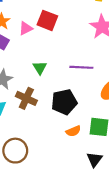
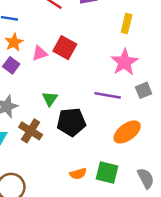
purple line: (81, 67) -> (108, 95), moved
black pentagon: (64, 102) -> (71, 122), moved

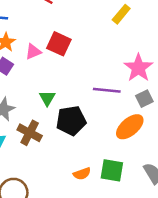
yellow rectangle: (127, 23) -> (121, 14), turned 30
pink star: (124, 62) -> (138, 68), moved
gray square: (144, 90) -> (144, 99), moved

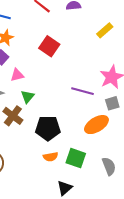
pink triangle: (33, 52) -> (17, 75), moved
green triangle: (47, 98) -> (28, 97), moved
black pentagon: (71, 121) -> (48, 128), moved

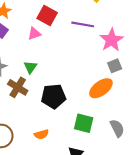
pink triangle: (17, 75) -> (34, 34), moved
purple line: (83, 91) -> (83, 24), moved
orange semicircle: (51, 157) -> (41, 134), moved

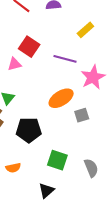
gray square: (115, 66) -> (82, 115), moved
orange ellipse: (101, 88) -> (61, 98), moved

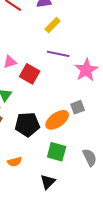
yellow rectangle: (85, 30) -> (53, 25), moved
red square: (29, 47) -> (30, 74), moved
orange ellipse: (61, 98) -> (57, 120), moved

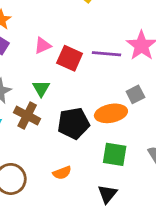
purple line: (58, 54) -> (106, 54), moved
orange ellipse: (57, 120) -> (111, 113), turned 30

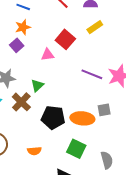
red square: (70, 58) -> (65, 39), moved

